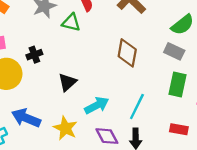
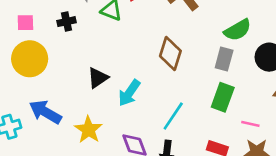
gray rectangle: (174, 51) -> (224, 59), turned 72
black cross: (34, 55) -> (67, 22), moved
cyan arrow: (97, 105) -> (129, 93), moved, turned 145

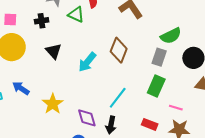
black triangle: (98, 78) -> (54, 51), moved, turned -42
cyan arrow: (129, 93) -> (87, 62), moved
blue arrow: (45, 112) -> (21, 88), size x0.7

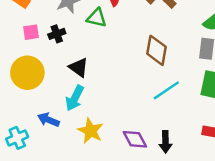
pink square: (10, 19) -> (31, 32), moved
cyan arrow: (87, 62) -> (75, 98), moved
cyan line: (118, 98) -> (166, 90), moved, turned 30

